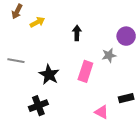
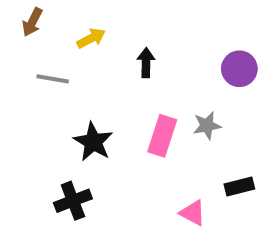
yellow arrow: (37, 22) -> (91, 38), moved
gray star: (109, 55) -> (207, 126), moved
gray line: (16, 61) -> (53, 79), moved

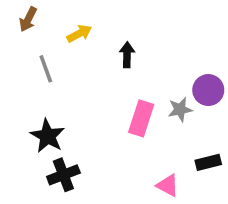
purple circle: (239, 69) -> (208, 90), moved
gray line: (53, 79) -> (46, 69), turned 60
black star: (93, 142) -> (48, 136), moved

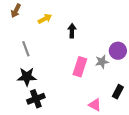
gray line: (46, 69) -> (26, 49), moved
black star: (48, 136) -> (27, 77), turned -30
black rectangle: (208, 162) -> (118, 92), turned -48

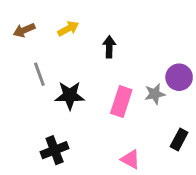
brown arrow: (16, 11) -> (24, 30), moved, turned 40
black star: (27, 77) -> (70, 95), moved
pink triangle: (95, 105) -> (130, 159), moved

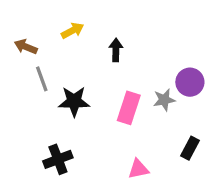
brown arrow: (24, 30) -> (26, 47), moved, turned 45
pink triangle: (130, 159) -> (138, 169), turned -40

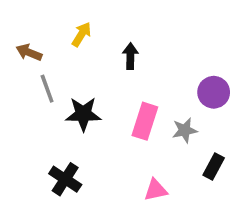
yellow arrow: (72, 31) -> (81, 34), turned -30
gray star: (164, 100) -> (185, 130), moved
black cross: (58, 159) -> (65, 179), turned -36

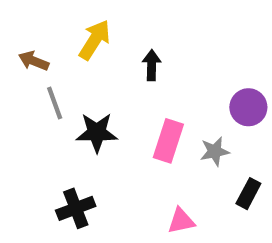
yellow arrow: (81, 34) -> (95, 40), size x1.4
black cross: (65, 179) -> (76, 208), turned 36

